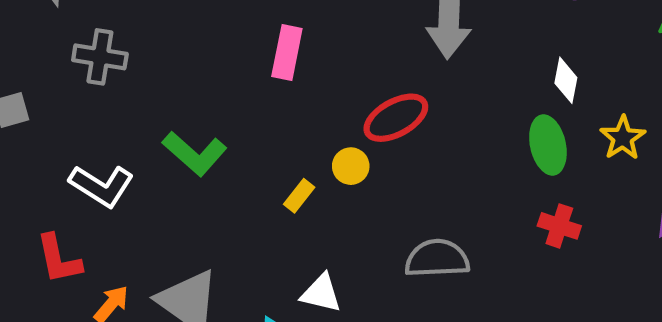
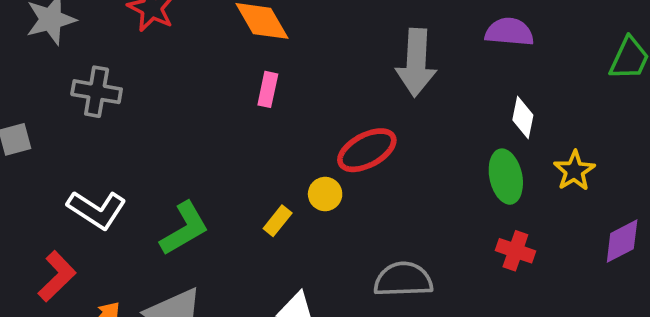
pink rectangle: (287, 53) -> (268, 89), size x0.7
green L-shape: (195, 153) -> (184, 229), moved, turned -72
red L-shape: (59, 259) -> (57, 276), turned -123

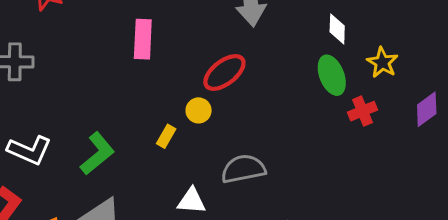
pink rectangle: (268, 89) -> (143, 39), size x1.5
red cross: (515, 251) -> (363, 111), moved, turned -32
gray semicircle: (403, 280) -> (243, 169), moved

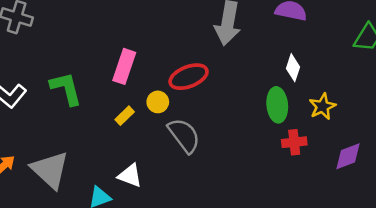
pink rectangle: (143, 39) -> (124, 66), moved
green L-shape: (97, 154) -> (66, 89), moved, turned -81
gray semicircle: (243, 169) -> (184, 135), moved, turned 48

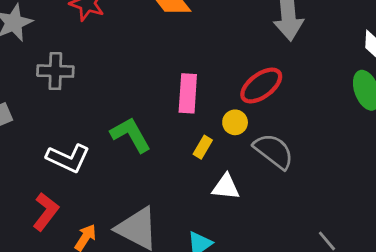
white triangle: (130, 176) -> (226, 187), moved

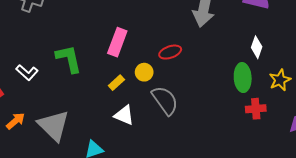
red ellipse: (261, 86) -> (170, 52), size x0.7
white L-shape: (68, 158) -> (27, 72), moved, size x0.7

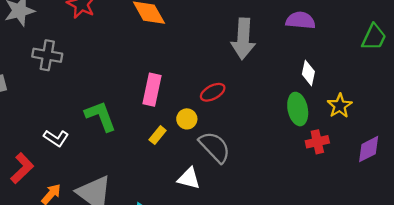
white triangle: (124, 115) -> (189, 178), moved

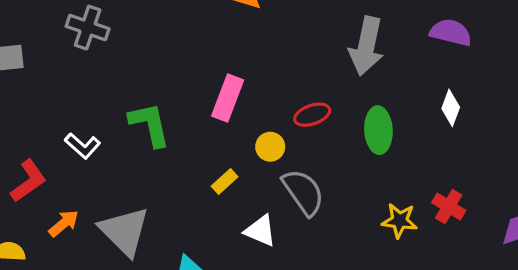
yellow star: (340, 106) -> (400, 221), moved, turned 30
green ellipse: (298, 109) -> (378, 130), moved
yellow rectangle: (158, 135) -> (225, 181), moved
red cross: (317, 142) -> (449, 207), turned 35

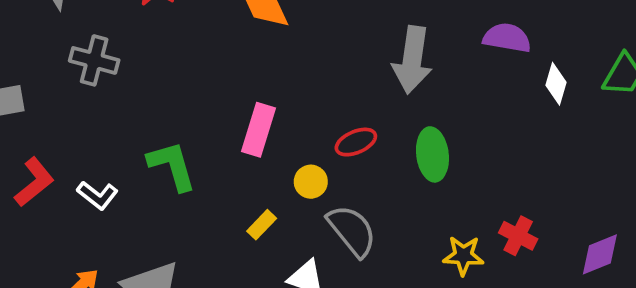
white diamond: (451, 108) -> (556, 84), moved
red L-shape: (28, 181) -> (34, 182), moved

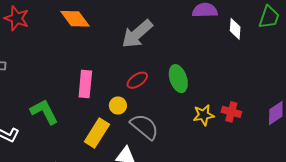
gray arrow: (412, 60) -> (137, 34), moved, turned 52
yellow rectangle: (262, 225) -> (97, 133), size x1.8
yellow star: (463, 256) -> (204, 115), moved

